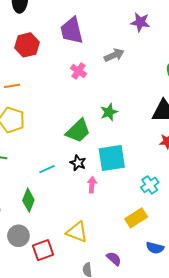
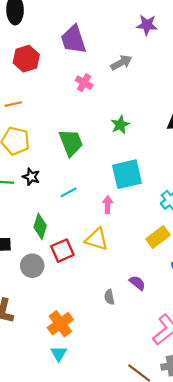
green trapezoid: (78, 131) -> (71, 143), moved, turned -64
black star: (78, 163) -> (31, 177), moved
cyan line: (47, 169) -> (69, 192), moved
yellow triangle: (77, 232) -> (97, 239), moved
red square: (43, 250) -> (62, 251), moved

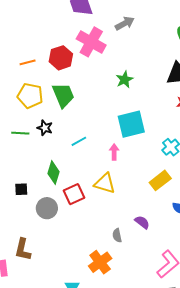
red hexagon: (26, 59) -> (61, 58), moved
pink cross: (84, 83) -> (91, 42), size x1.8
green trapezoid: (71, 143) -> (63, 95), moved
orange cross: (60, 324) -> (100, 262), moved

